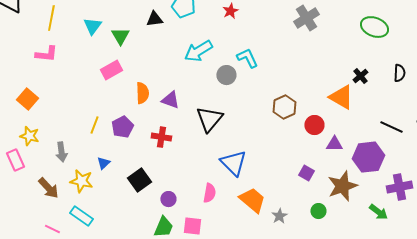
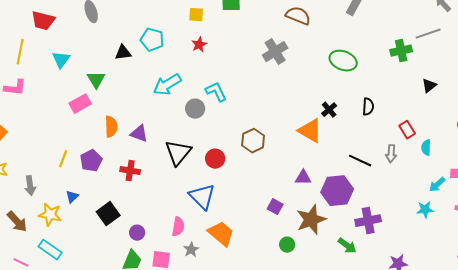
green triangle: (120, 36) -> (96, 80), moved
red circle: (314, 125) -> (215, 159), moved
gray star: (279, 216) -> (191, 250), moved

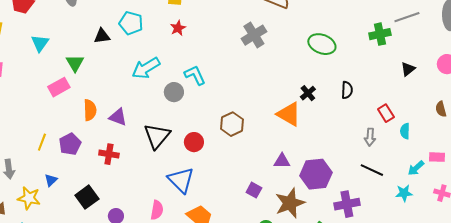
black line: (360, 161) -> (372, 170), moved

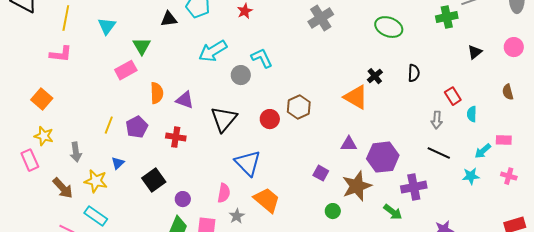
red circle: (194, 142) -> (270, 119), moved

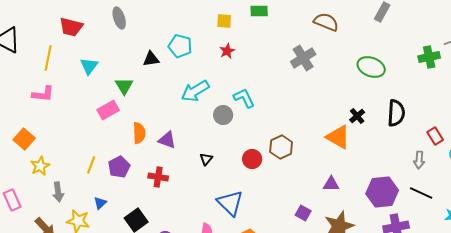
black semicircle: (414, 73) -> (396, 113), size x1.5
black triangle: (224, 119) -> (206, 159), size x0.5
yellow star: (44, 136) -> (40, 166), moved, turned 30
purple hexagon: (383, 157) -> (382, 192), moved

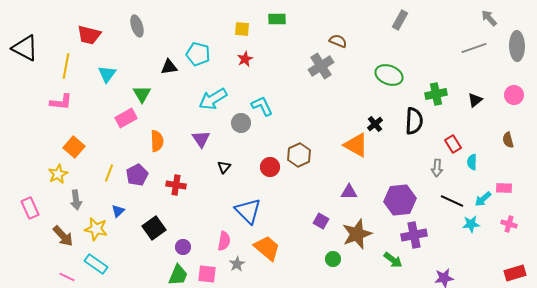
brown semicircle: (326, 22) -> (338, 41), moved, size x0.7
green cross: (429, 57) -> (436, 94), moved
orange square: (24, 139) -> (74, 147), moved
purple triangle: (167, 140) -> (201, 139), moved, turned 36
black line: (421, 193) -> (452, 201), moved

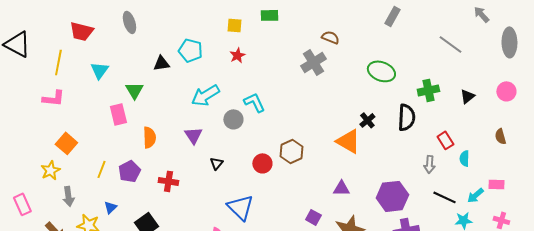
gray line: (474, 48) -> (450, 44), moved, turned 55
pink rectangle: (126, 118) -> (118, 114), turned -75

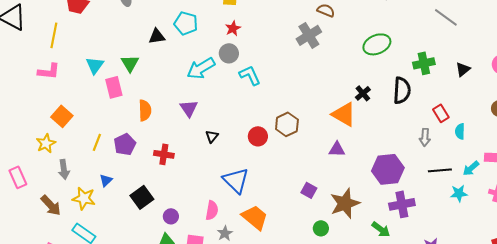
cyan triangle: (99, 70) -> (95, 65), moved
green ellipse: (381, 71) -> (377, 44), turned -44
gray circle: (233, 119) -> (229, 53), moved
purple triangle: (341, 188) -> (337, 149), moved
black line: (444, 197) -> (440, 170), turned -30

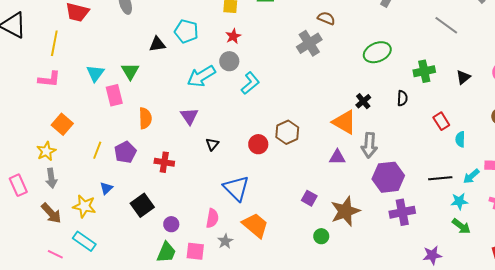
cyan L-shape: (250, 75) -> (250, 83), turned 75
black semicircle: (402, 90) -> (402, 98), size x0.6
gray arrow: (425, 137) -> (369, 145), moved, size x1.4
gray arrow: (64, 169) -> (51, 178), moved
green arrow: (381, 229) -> (461, 226), moved

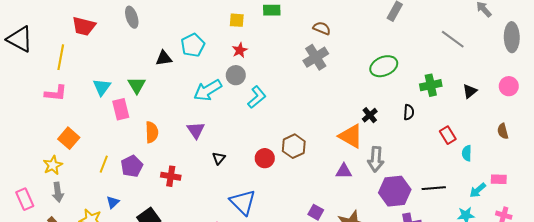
brown semicircle: (326, 18) -> (322, 28), moved
cyan pentagon: (186, 31) -> (193, 45), turned 30
black line: (440, 178) -> (434, 188), moved

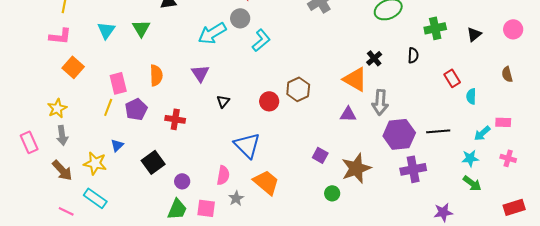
pink rectangle: (121, 109) -> (118, 83), moved
orange square: (69, 138) -> (73, 67), moved

